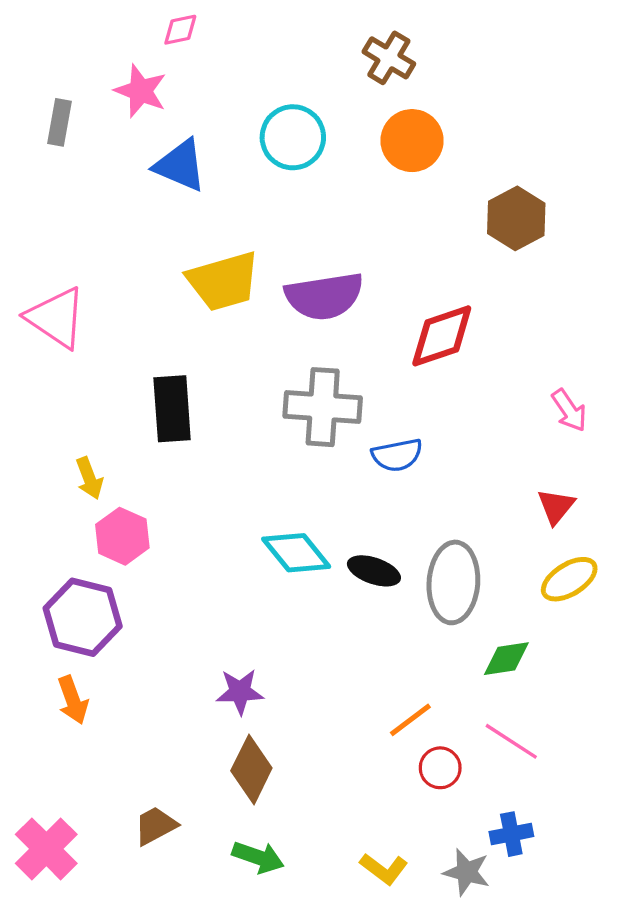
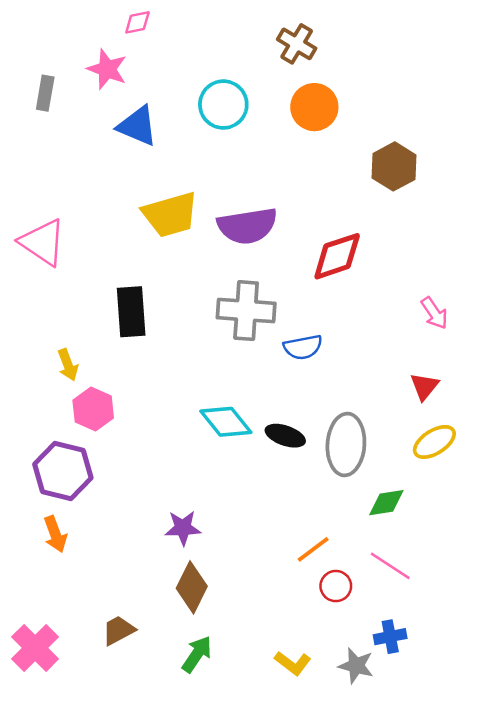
green arrow: (258, 857) -> (197, 654), turned -75

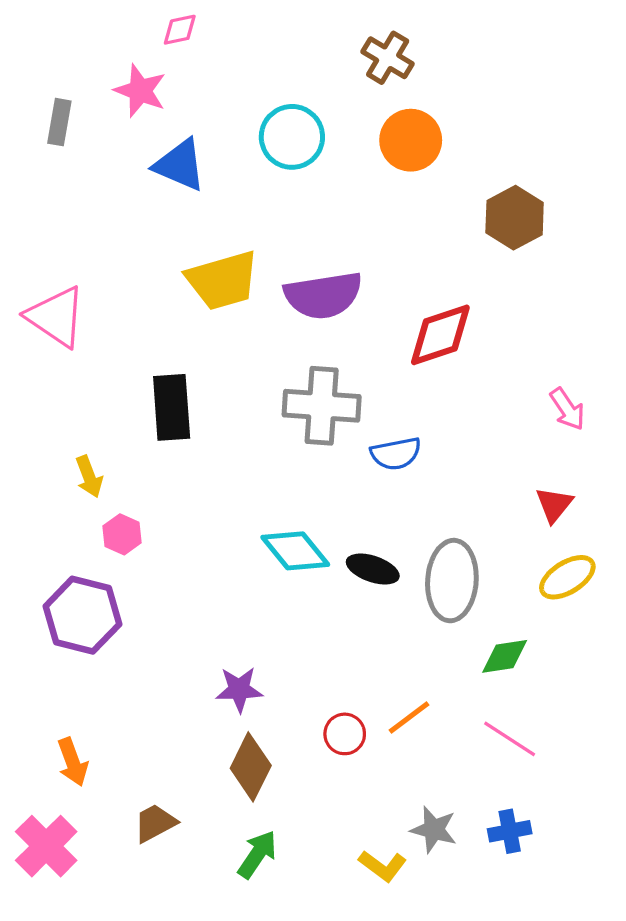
pink hexagon: (93, 409) -> (122, 534), size x0.7
orange arrow: (55, 534) -> (73, 762), moved
red circle: (336, 586) -> (345, 734), moved
gray star: (356, 666) -> (434, 830), moved

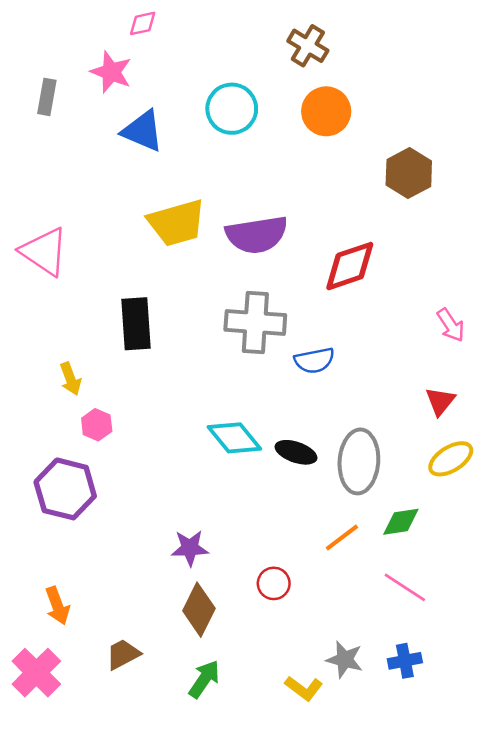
orange line: (409, 717) -> (342, 538), moved

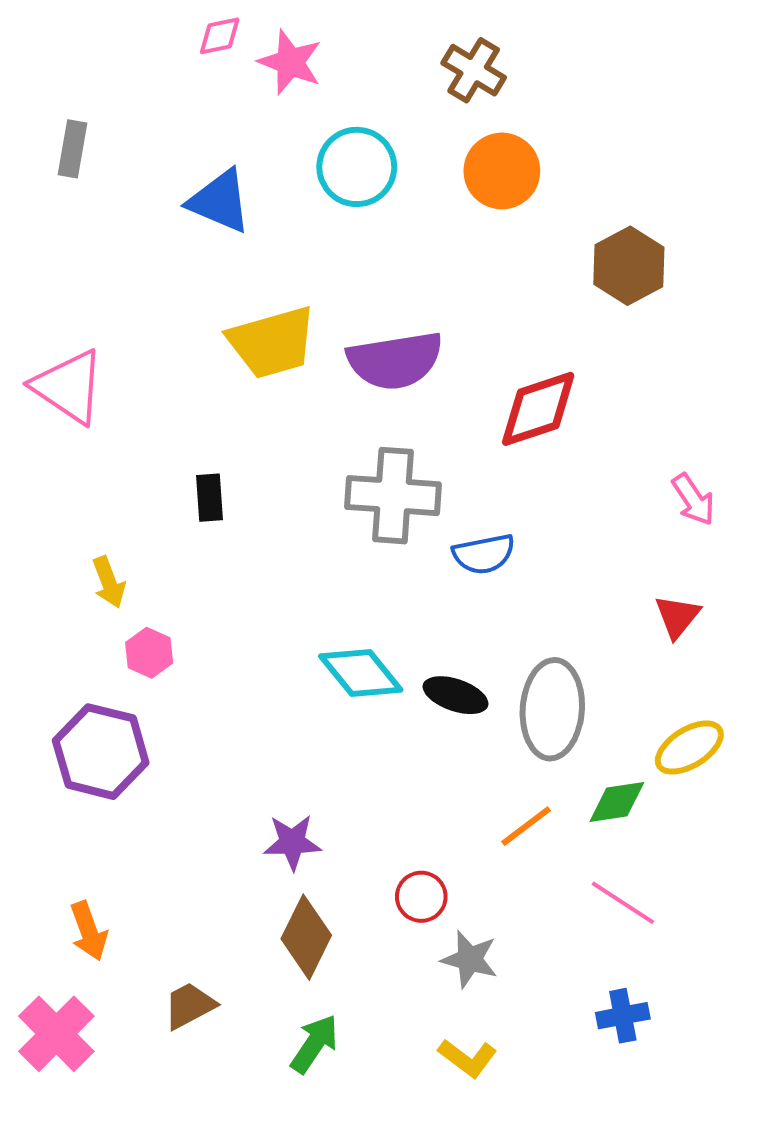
pink star: (111, 72) -> (290, 62), moved
black rectangle: (136, 324) -> (210, 498), size x0.6
yellow ellipse: (451, 459) -> (689, 748), moved
gray star: (345, 659) -> (470, 959), moved

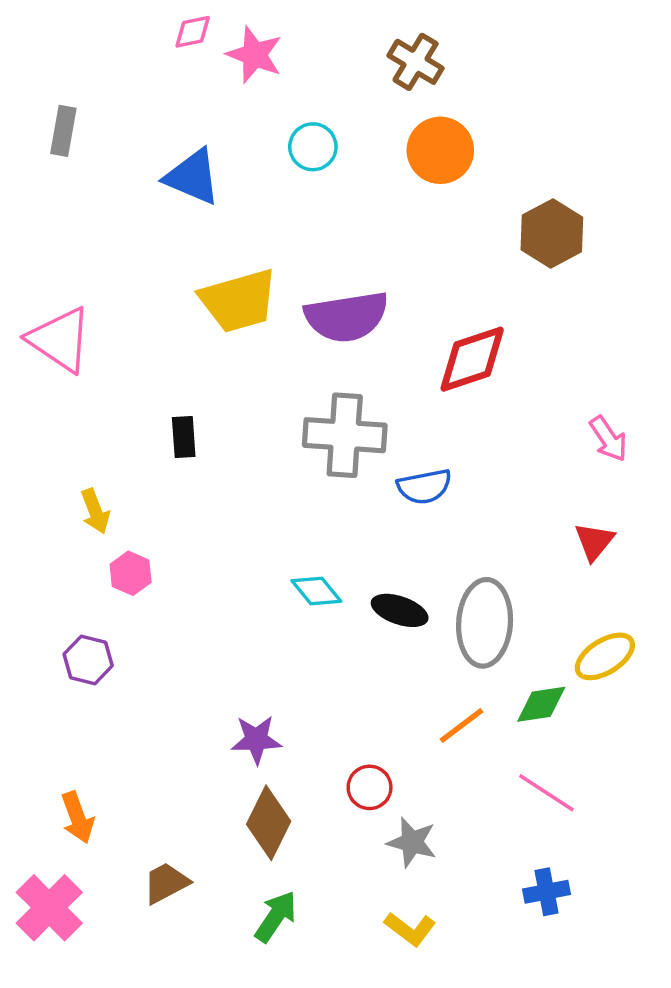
cyan circle: (357, 167) -> (313, 147), size x0.7
cyan diamond: (361, 673) -> (316, 591), size x0.7
purple hexagon: (101, 752) -> (88, 660), size x0.6

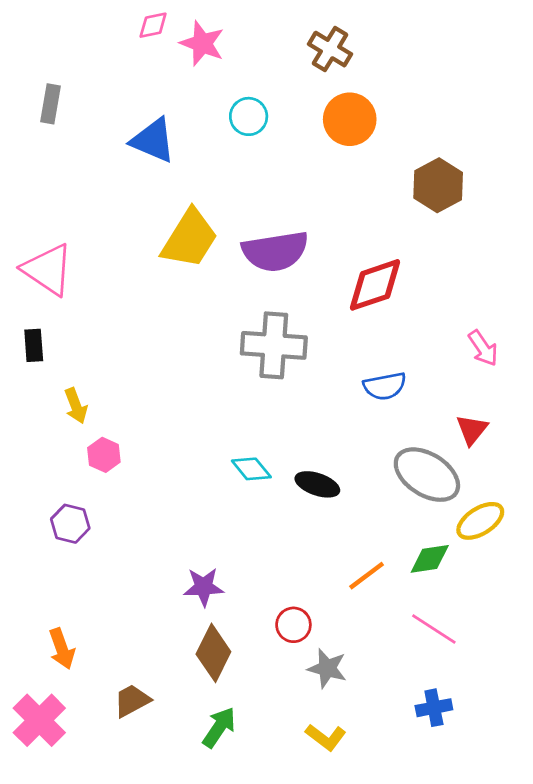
yellow trapezoid: (239, 301) -> (190, 239), turned -42
black rectangle: (184, 437) -> (34, 345), moved
blue semicircle: (424, 487) -> (385, 386), moved
gray ellipse: (485, 623) -> (427, 475), moved, turned -62

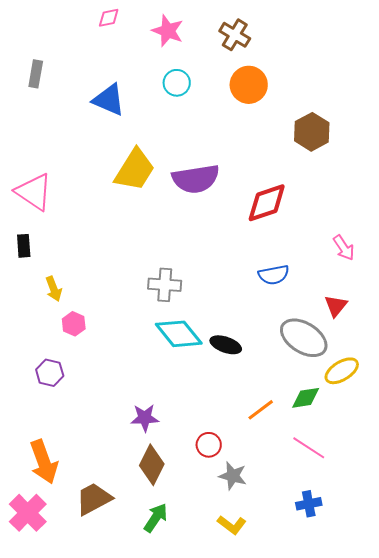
pink star: (202, 43) -> (168, 31), moved
gray cross: (274, 345) -> (165, 285), moved, size x0.7
cyan diamond: (251, 469) -> (179, 334), size x1.6
orange arrow: (62, 649) -> (44, 462), size x1.5
brown trapezoid: (132, 701) -> (94, 499), size x1.4

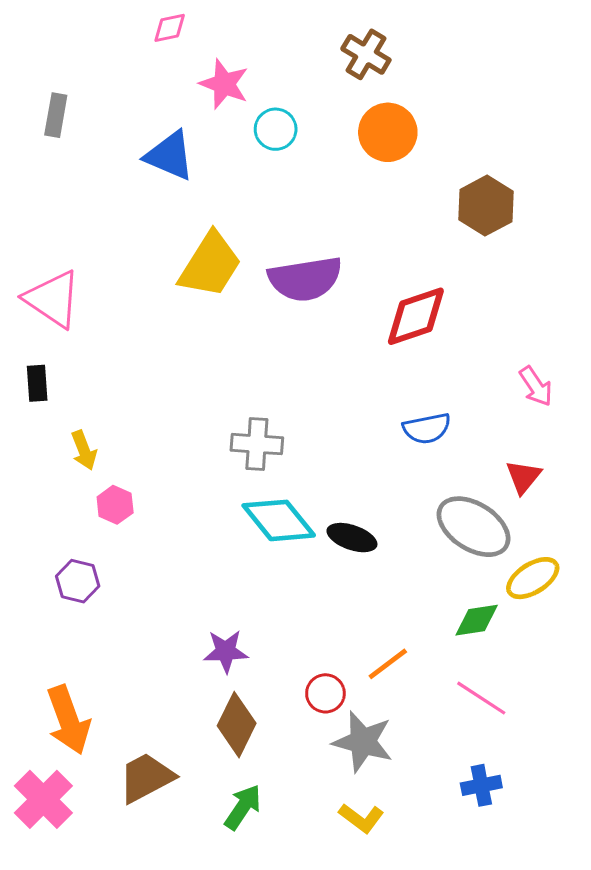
pink star: (168, 31) -> (224, 84), moved
orange line: (261, 410) -> (388, 664), moved
gray star: (233, 476) -> (363, 742), size x1.4

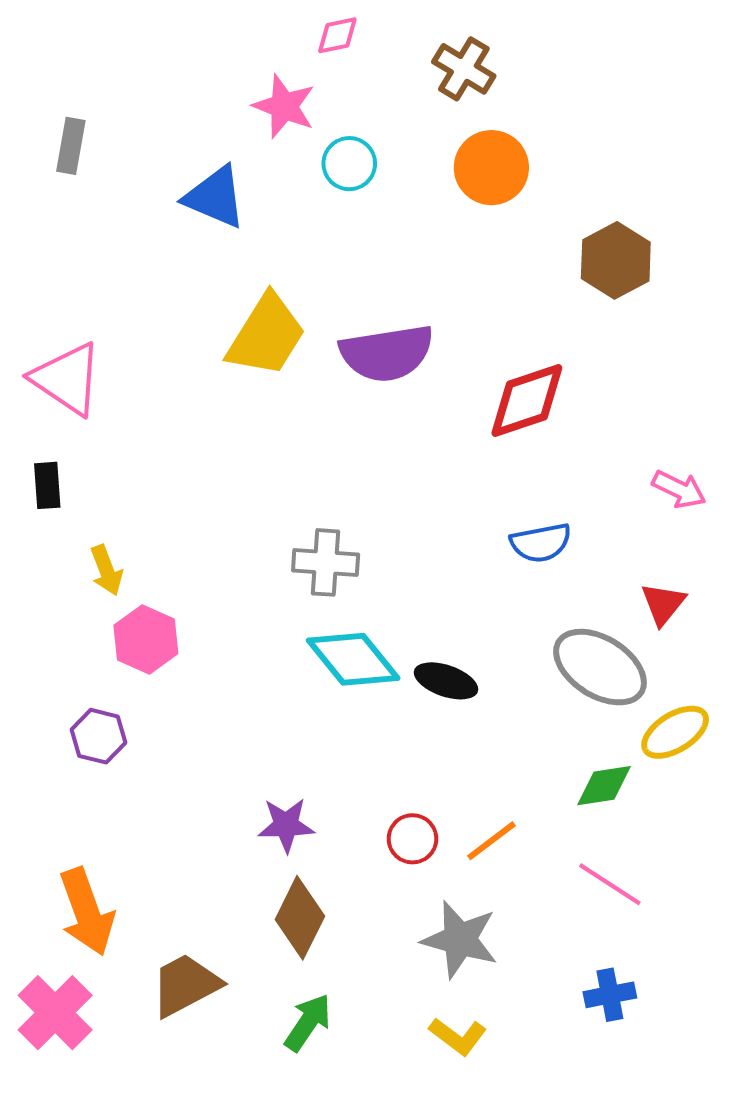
pink diamond: (170, 28) -> (337, 35), moved
pink arrow: (536, 386) -> (679, 489), turned -30
pink hexagon: (115, 505) -> (146, 639), size x1.4
red circle: (325, 693) -> (412, 839), moved

